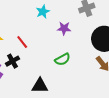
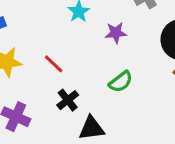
black cross: (12, 61) -> (68, 100), moved

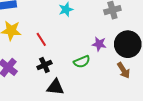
purple star: (116, 33) -> (99, 44), moved

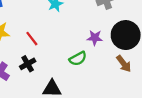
black cross: (44, 65) -> (28, 64), moved

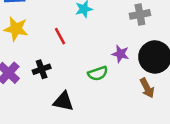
red line: (32, 39) -> (60, 36), moved

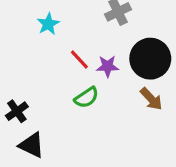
red line: (60, 36) -> (79, 59), moved
black triangle: (63, 101) -> (32, 145), moved, turned 30

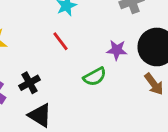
red line: (79, 59) -> (61, 41), moved

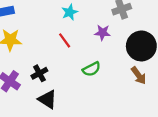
purple star: (117, 50) -> (102, 33), moved

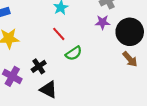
purple star: (102, 33) -> (103, 22), moved
green semicircle: (91, 69) -> (74, 53), moved

